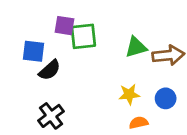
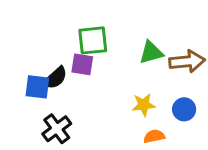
purple square: (64, 26) -> (82, 64), moved
blue square: (33, 51) -> (37, 87), moved

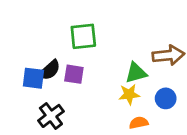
green triangle: (151, 52) -> (136, 73), moved
purple square: (82, 64) -> (74, 74), moved

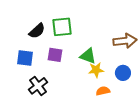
black semicircle: (50, 70) -> (37, 31), moved
green triangle: (136, 73) -> (88, 56), moved, turned 36

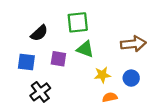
green square: (62, 27) -> (78, 22), moved
green triangle: (88, 56) -> (85, 49), moved

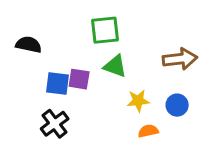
black semicircle: (39, 33) -> (29, 45), moved, turned -126
blue square: (26, 62) -> (57, 83), moved

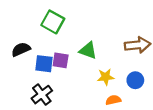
green square: (105, 30) -> (53, 22), moved, turned 35
black semicircle: (29, 45) -> (21, 49), moved, turned -36

